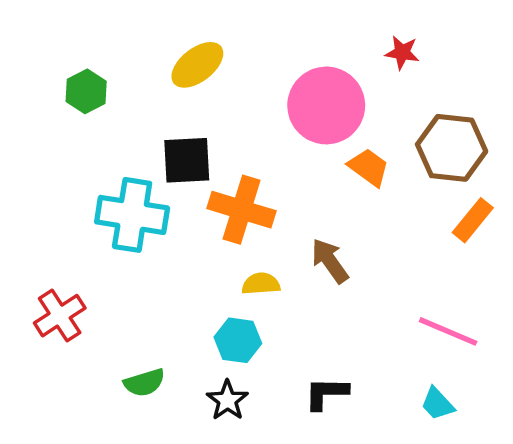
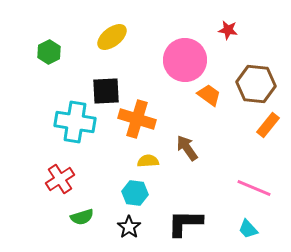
red cross: (60, 316) -> (60, 179), moved
black L-shape: (326, 393) -> (185, 223), size x1.4

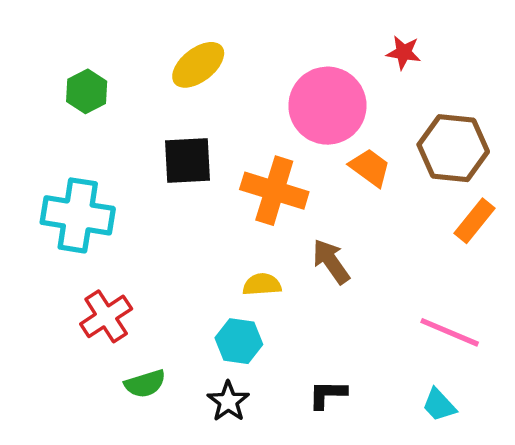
orange cross: (137, 119) -> (274, 191), moved
cyan cross: (75, 122) -> (78, 215), moved
black L-shape: (185, 223) -> (327, 394), size x0.6

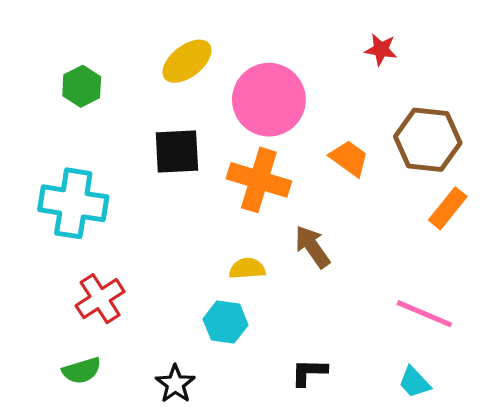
pink circle: (327, 106) -> (269, 100), moved
green semicircle: (145, 384) -> (82, 371), moved
black star: (228, 401) -> (175, 384), moved

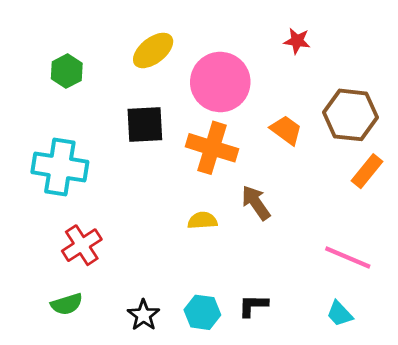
red star: (381, 49) -> (297, 41), moved
cyan hexagon: (225, 322) -> (202, 312), moved

